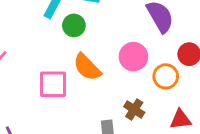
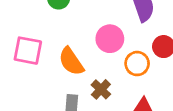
orange semicircle: (87, 67) -> (71, 61), moved

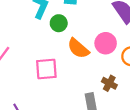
orange semicircle: (71, 61) -> (78, 48), moved

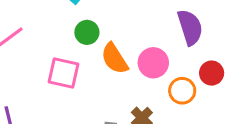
green circle: (59, 23) -> (87, 32), moved

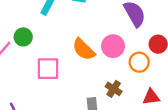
green circle: (87, 32) -> (23, 37), moved

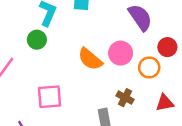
green circle: (23, 37) -> (37, 40), moved
pink square: (48, 69) -> (49, 97), moved

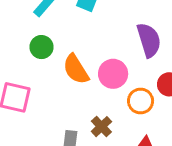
green circle: (37, 40) -> (42, 47), moved

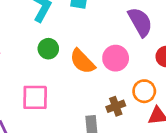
orange circle: (141, 101) -> (144, 91), moved
brown cross: (101, 127) -> (116, 106), turned 36

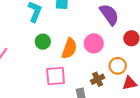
orange semicircle: (82, 61) -> (69, 48), turned -110
pink square: (35, 97) -> (56, 76), moved

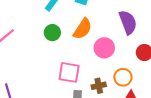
orange semicircle: (69, 48) -> (83, 29), moved
pink square: (56, 76) -> (69, 72), moved

